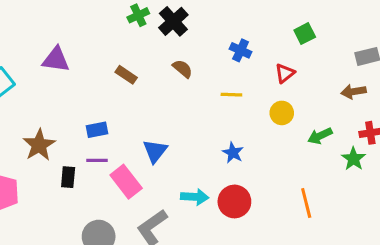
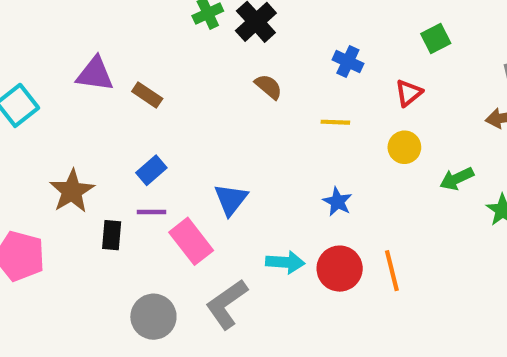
brown rectangle: (126, 75) -> (147, 95), moved
blue rectangle: (97, 130) -> (151, 170), turned -30
orange line: (306, 203) -> (392, 271), moved

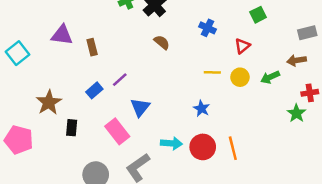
brown rectangle: (147, 95) -> (92, 47), turned 42
yellow line: (335, 122) -> (212, 72), moved
green arrow: (457, 179) -> (270, 77), moved
purple line: (151, 212) -> (120, 80), moved, turned -42

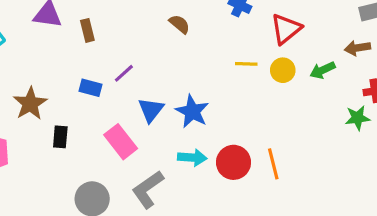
red triangle: (242, 46) -> (286, 29), size x1.5
blue rectangle: (94, 90) -> (91, 88), turned 56
blue star: (202, 108) -> (192, 111), moved, size x1.5
green star: (297, 113) -> (357, 118), turned 30

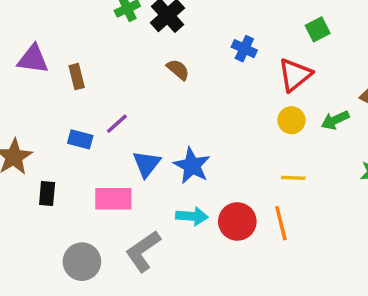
yellow line: (246, 64) -> (293, 178), moved
pink rectangle: (121, 142) -> (113, 199), turned -52

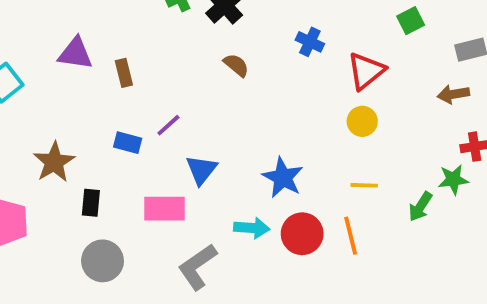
green square: (318, 29) -> (411, 21), moved
green arrow: (335, 120) -> (420, 207), moved, turned -32
blue star: (192, 166) -> (283, 178), moved
gray circle: (82, 262) -> (103, 261), moved

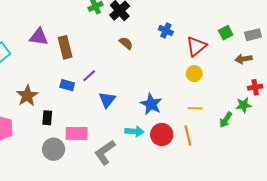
green square: (411, 21) -> (226, 33), moved
brown rectangle: (124, 73) -> (65, 47), size x1.5
pink rectangle: (165, 209) -> (77, 133), moved

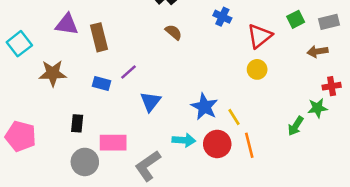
brown star: (27, 96) -> (53, 73), moved, turned 30
yellow line: (195, 108) -> (234, 117), moved, turned 56

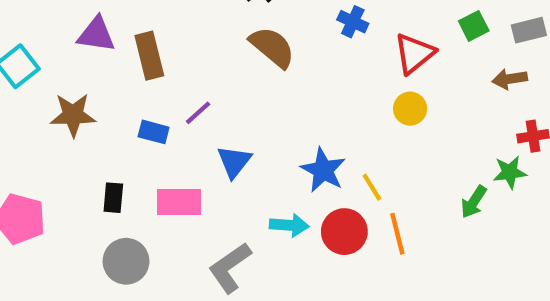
brown semicircle: (174, 32) -> (272, 47), size x1.6
pink rectangle: (113, 143) -> (179, 202), moved

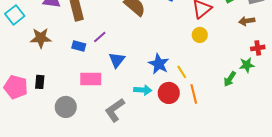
black rectangle: (113, 198) -> (40, 82), moved

